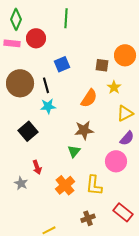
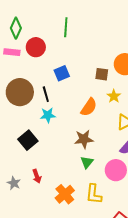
green triangle: (74, 151) -> (87, 162), moved
gray star: (21, 183) -> (14, 183), moved

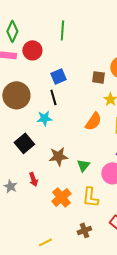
black line: (46, 94) -> (53, 97), moved
orange semicircle: (89, 107) -> (93, 121), moved
brown star: (84, 139) -> (58, 156), moved

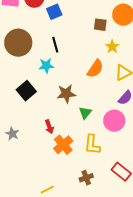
blue square: (58, 76) -> (54, 12), moved
brown star: (58, 156) -> (66, 94), moved
red arrow: (33, 179) -> (49, 127), moved

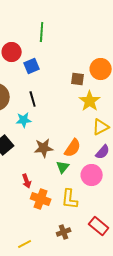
yellow star: (112, 47) -> (90, 101), size x1.5
orange semicircle: (95, 69) -> (73, 148), moved
orange cross: (63, 145) -> (41, 199), turned -30

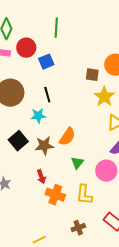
brown star: (44, 148) -> (44, 146), moved
orange semicircle: (73, 148) -> (67, 137), moved

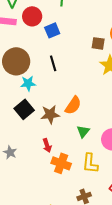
cyan star: (38, 116) -> (28, 83), moved

